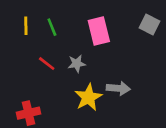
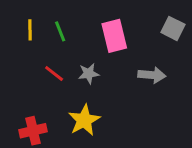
gray arrow: (118, 88) -> (152, 75), moved
yellow star: (88, 97) -> (84, 120), moved

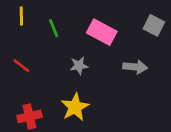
yellow line: (30, 30) -> (21, 16), moved
pink rectangle: (114, 36) -> (102, 32), turned -48
red line: (54, 74) -> (21, 66), moved

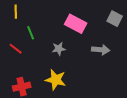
green line: (54, 28) -> (31, 33), moved
yellow star: (75, 107) -> (56, 80), turned -30

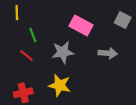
red line: (16, 49) -> (26, 55), moved
gray star: (59, 49) -> (63, 52), size x1.5

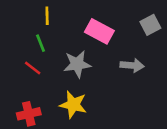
yellow line: (17, 13) -> (47, 16), moved
gray square: (123, 20) -> (150, 25), turned 35

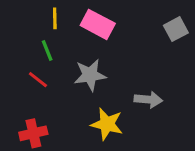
pink rectangle: (99, 31) -> (98, 24), moved
gray arrow: (132, 65) -> (148, 100), moved
yellow star: (73, 105) -> (107, 124), moved

